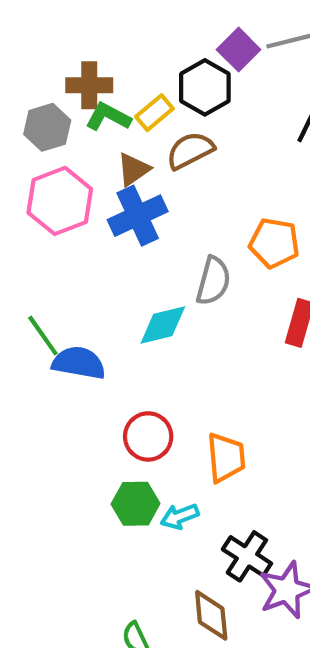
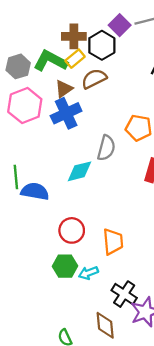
brown cross: (89, 85) -> (74, 36), moved
green L-shape: (108, 117) -> (50, 61), size x1.4
green line: (43, 336) -> (16, 177), turned 30

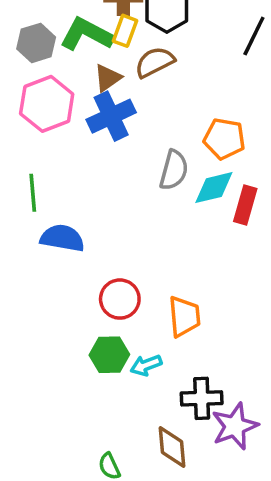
yellow rectangle: (75, 59) -> (125, 31), turned -30
cyan diamond: (79, 171) -> (214, 188), moved
green line: (16, 177) -> (33, 193), moved
black cross: (124, 294) -> (202, 398), turned -35

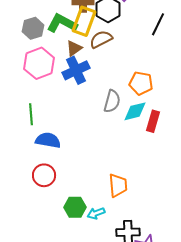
yellow rectangle: (125, 31) -> (84, 21), size x1.6
red circle: (120, 299) -> (44, 175), moved

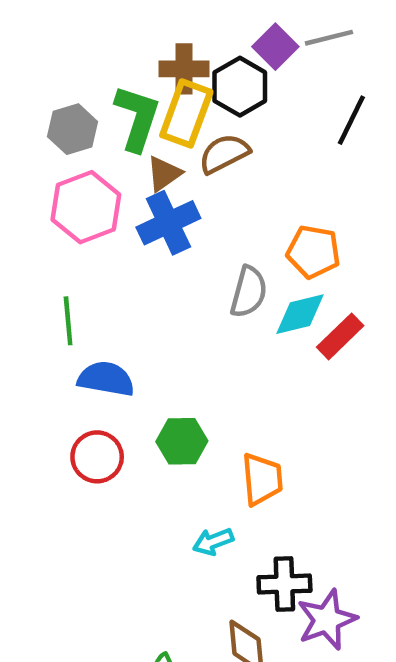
green L-shape: (62, 23) -> (137, 118), turned 80
red rectangle: (153, 121) -> (340, 336), turned 30
green hexagon: (75, 207) -> (182, 441), moved

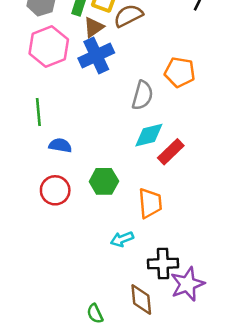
cyan diamond: (300, 314) -> (149, 135), moved
red rectangle: (340, 336) -> (171, 152), moved
blue semicircle: (106, 379) -> (60, 145), size x0.7

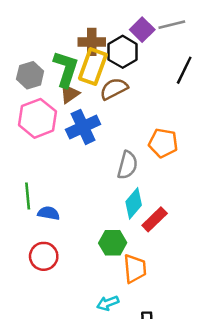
brown triangle: (94, 27) -> (70, 94), moved
green line: (38, 112) -> (28, 196), moved
cyan diamond: (149, 135) -> (134, 203), turned -36
green hexagon: (104, 181) -> (113, 243), moved

